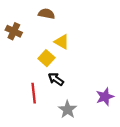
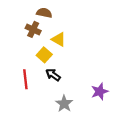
brown cross: (14, 31) -> (33, 29), moved
red line: (34, 93) -> (25, 79), moved

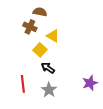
red line: (25, 79) -> (23, 84), moved
gray star: (64, 104) -> (49, 90), moved

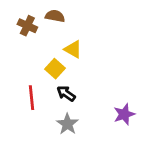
brown cross: (30, 27) -> (27, 26), moved
red line: (23, 84) -> (31, 98), moved

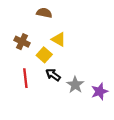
brown cross: (27, 26) -> (22, 42), moved
gray star: (67, 124) -> (75, 85), moved

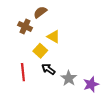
brown semicircle: (44, 13) -> (40, 12), turned -48
brown cross: (22, 42) -> (25, 26), moved

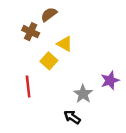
black arrow: (48, 69) -> (72, 117), moved
purple star: (91, 84) -> (110, 80), moved

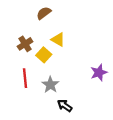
brown cross: (31, 32) -> (25, 44), moved, turned 32
gray star: (83, 94) -> (50, 85), moved

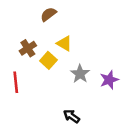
red line: (25, 78) -> (16, 82), moved
gray star: (50, 85) -> (80, 74), moved

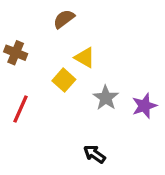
brown cross: (28, 48) -> (16, 53), moved, turned -35
red line: (16, 82) -> (20, 109), turned 30

